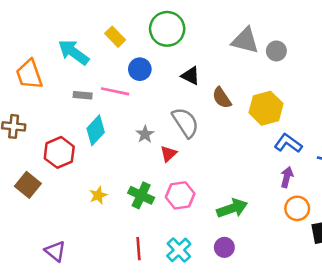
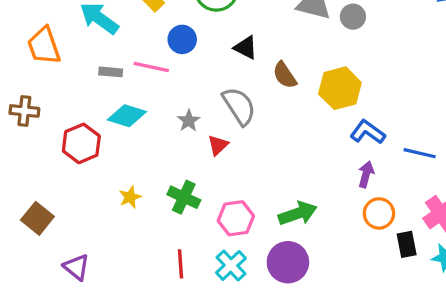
cyan diamond: (96, 130) -> (127, 116), turned 64
brown square: (28, 185) -> (37, 218), moved
pink hexagon: (180, 195) -> (236, 218), moved
purple circle: (224, 247) -> (288, 262), size x1.6

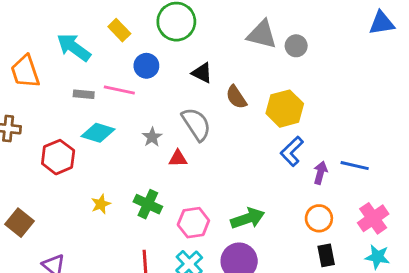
blue L-shape: (368, 132) -> (292, 151), moved, turned -80
red triangle: (218, 145) -> (178, 158), turned 42
purple arrow: (366, 174) -> (320, 173), moved
black rectangle: (407, 244) -> (326, 255), moved

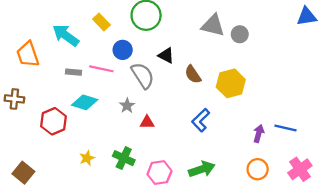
gray semicircle: (196, 124) -> (143, 76), moved
blue L-shape: (292, 151) -> (201, 120), moved

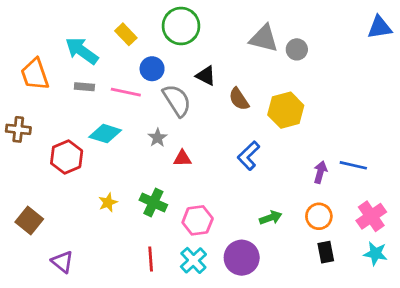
gray rectangle: (74, 72) -> (84, 87), moved
green arrow: (202, 169) -> (271, 218), moved, size x0.7

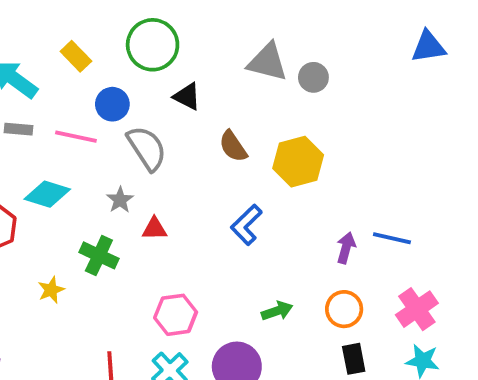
black triangle: (206, 76) -> (187, 97), moved
green cross: (153, 202) -> (99, 255), moved

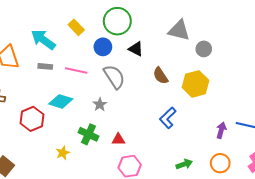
gray circle: (313, 77) -> (204, 49), moved
blue circle: (112, 104) -> (103, 47), moved
red triangle: (154, 229) -> (118, 139), moved

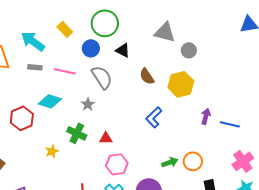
purple arrow: (221, 130) -> (206, 116), moved
orange circle: (220, 163) -> (193, 161), moved

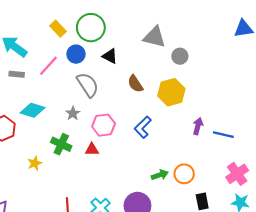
yellow rectangle: (65, 29) -> (58, 29), moved
pink line: (65, 71) -> (48, 66), moved, turned -60
pink hexagon: (117, 164) -> (104, 125), moved

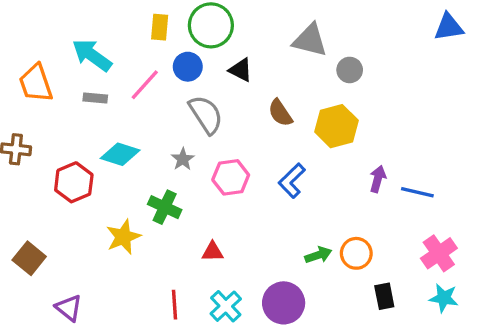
yellow rectangle: (58, 29) -> (160, 27), turned 49
red triangle: (92, 149) -> (213, 252), moved
yellow star: (35, 163) -> (123, 237), size x1.5

